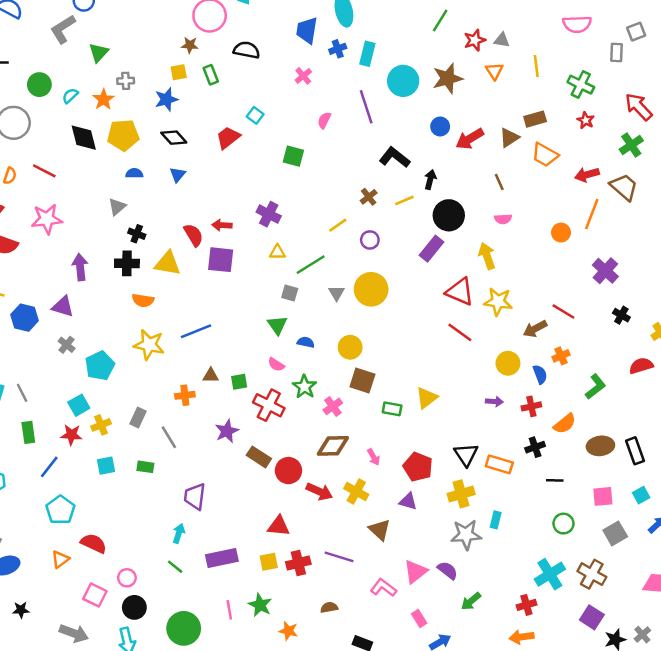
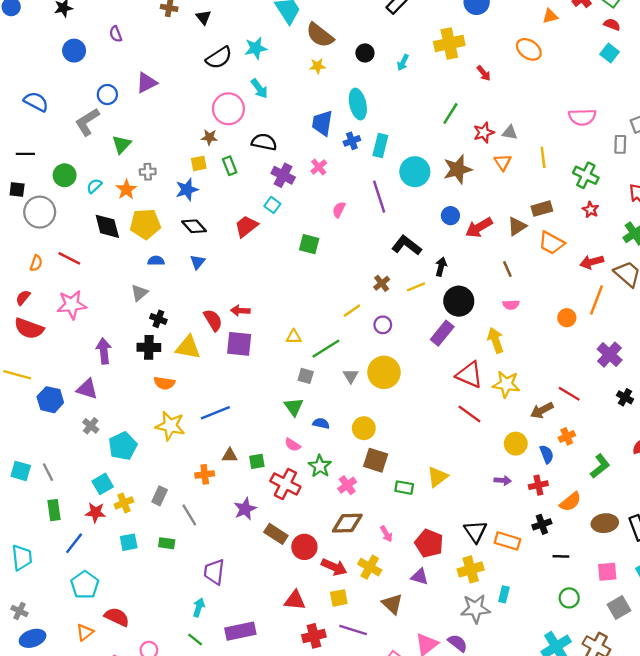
purple cross: (269, 214) -> (283, 175), moved
yellow square: (269, 562) -> (339, 598), moved

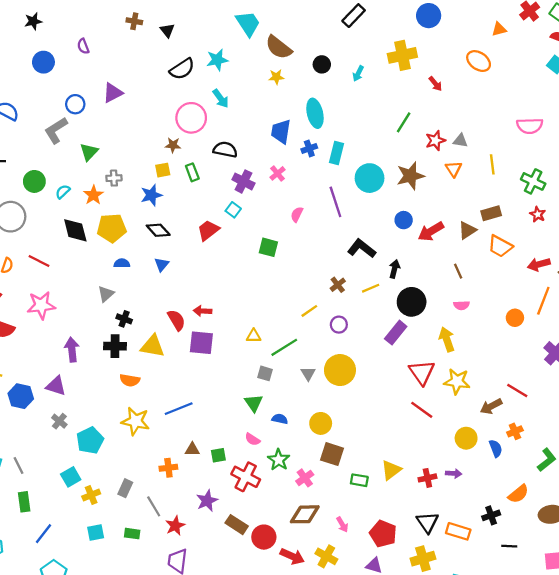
red triangle: (469, 375) -> (422, 372), turned 32
red cross: (538, 485) -> (427, 478), moved
red star: (95, 512) -> (175, 526), moved, turned -30

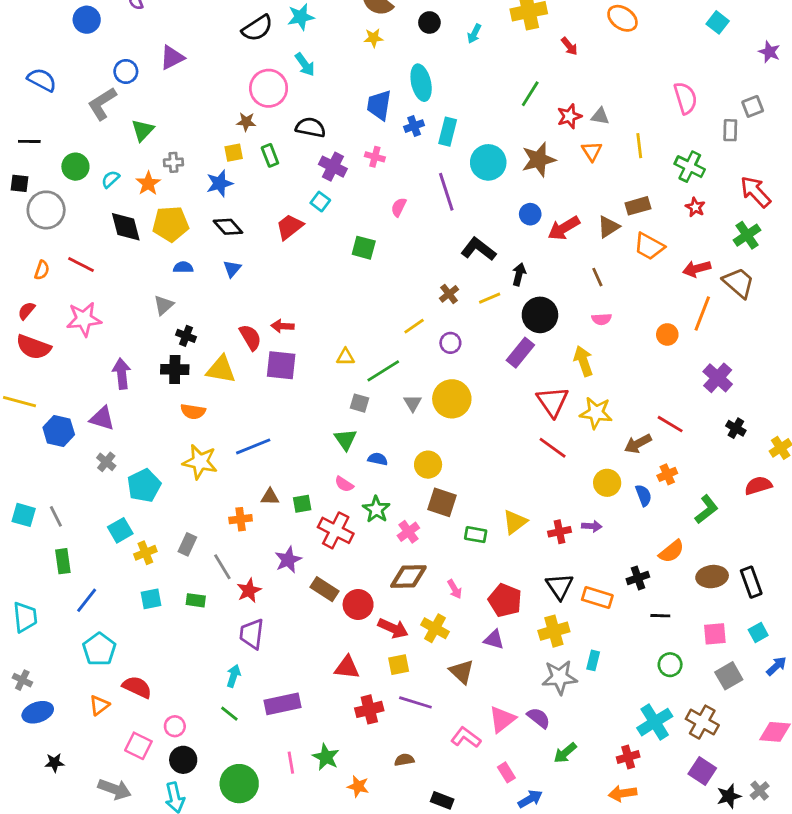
pink semicircle: (530, 126) -> (685, 98), turned -105
pink cross: (277, 173) -> (375, 157), turned -35

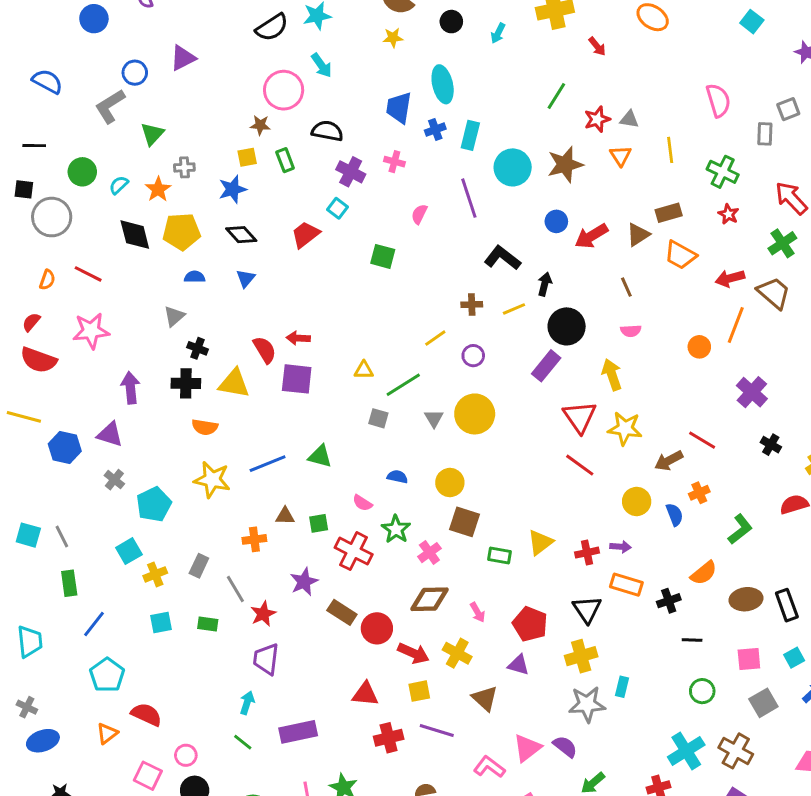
brown cross: (449, 294) -> (472, 305), turned 36
green triangle: (345, 439) -> (320, 456), moved, turned -40
orange rectangle: (597, 598) -> (626, 585), moved

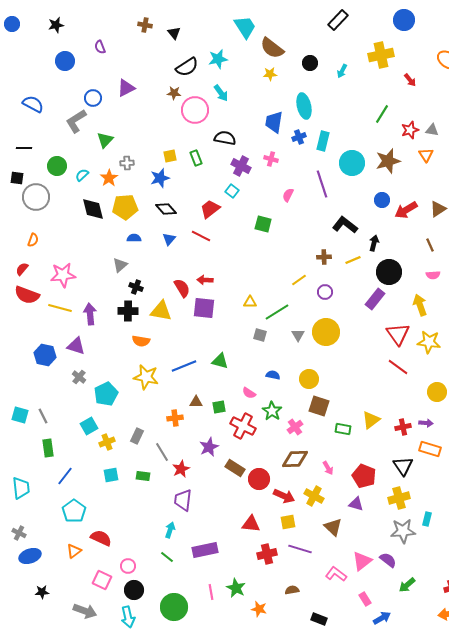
brown star: (260, 125) -> (174, 93), moved
red line: (88, 274) -> (201, 236), moved
yellow line: (24, 417) -> (60, 308), moved

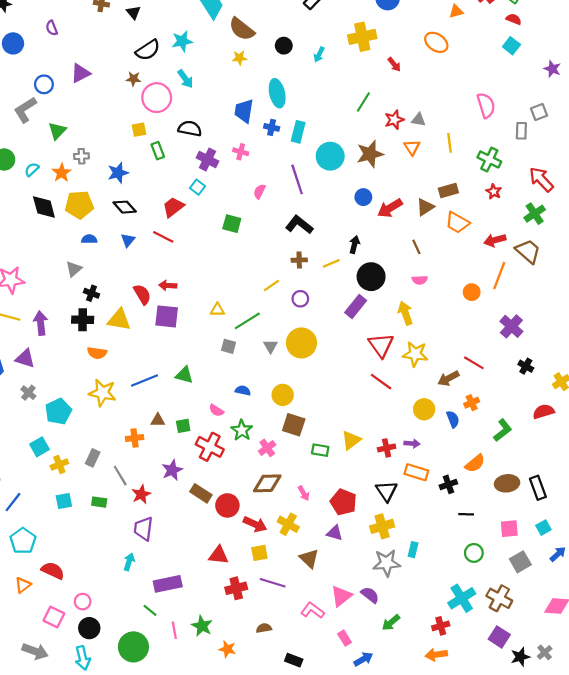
blue cross: (299, 137) -> (272, 127), turned 32
yellow square: (170, 156) -> (139, 130), moved
black L-shape: (345, 225) -> (299, 225), moved
green line: (167, 557) -> (150, 610), moved

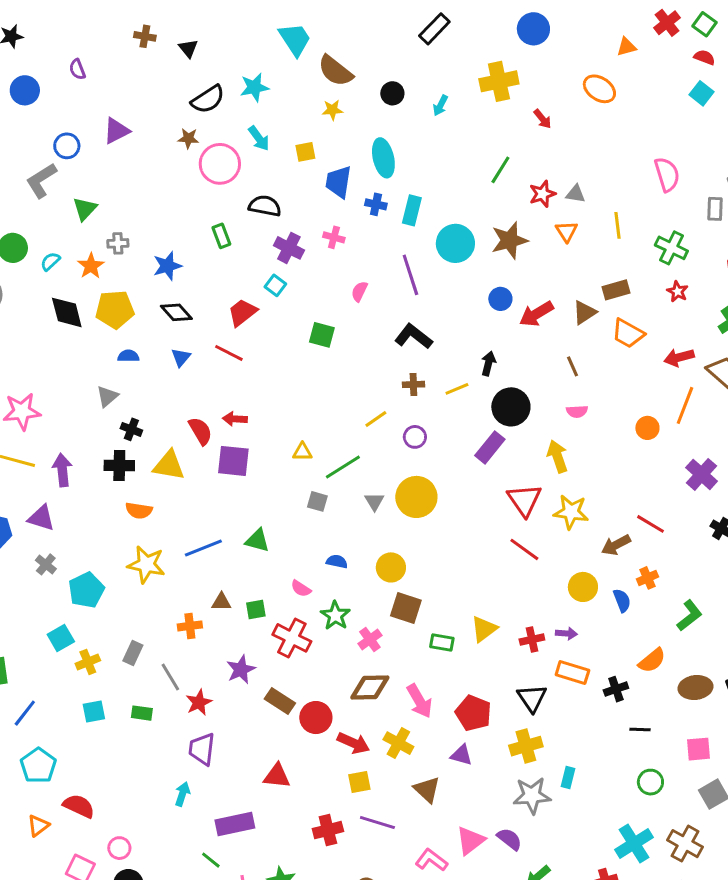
yellow square: (139, 130) -> (305, 152), moved
pink arrow: (304, 493) -> (419, 701), size x1.6
red triangle: (219, 555) -> (277, 776), moved

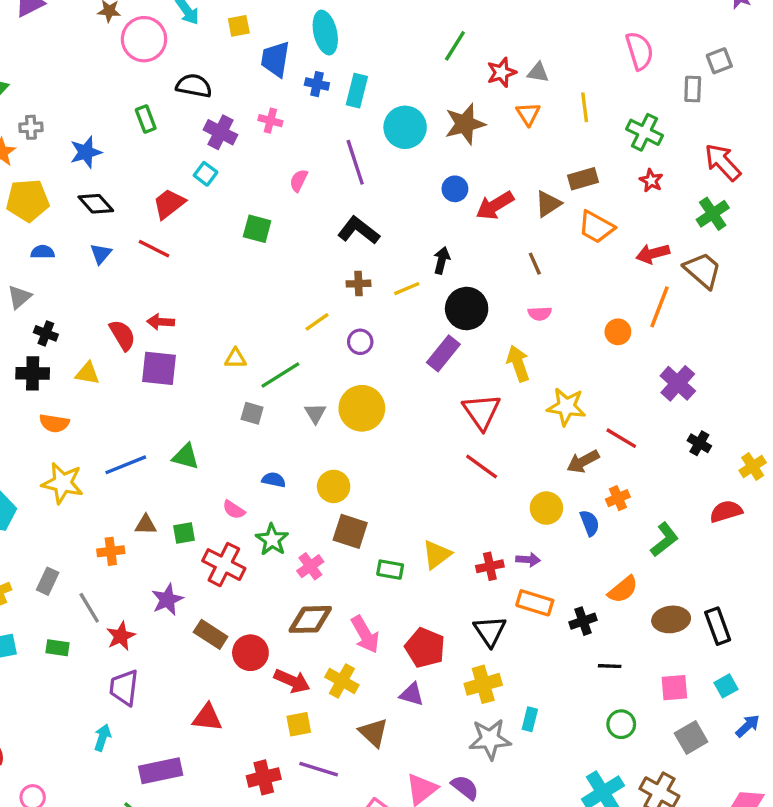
yellow triangle: (169, 465) -> (87, 373), size x0.7
yellow star: (571, 512) -> (566, 407), moved

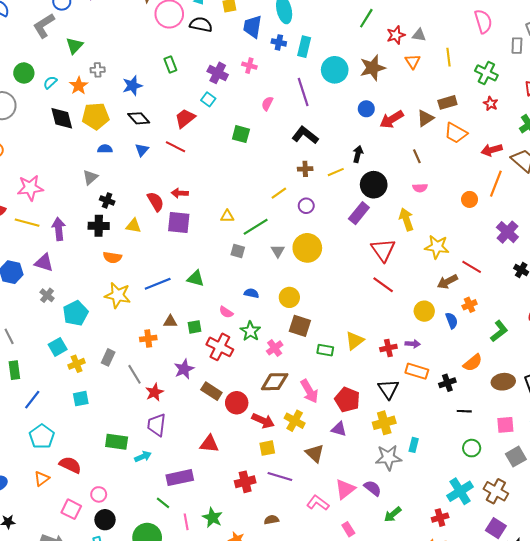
black semicircle: (194, 86) -> (201, 25), moved
green rectangle: (58, 648) -> (117, 442), moved, size x1.5
cyan arrow: (102, 738) -> (143, 457), turned 49

